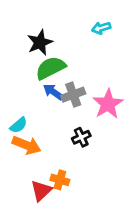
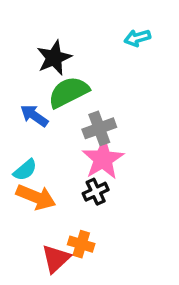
blue arrow: (53, 92) -> (34, 116), moved
pink star: (108, 104) -> (103, 159), moved
black cross: (81, 137) -> (96, 192), moved

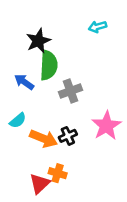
green semicircle: (69, 92) -> (49, 65), turned 120
pink star: (103, 159) -> (106, 126), moved
orange arrow: (36, 197) -> (43, 138), moved

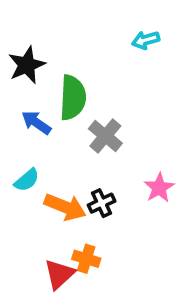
black star: (38, 41) -> (27, 65), moved
gray cross: (70, 91) -> (105, 136), turned -30
pink star: (106, 126) -> (159, 188), size x0.7

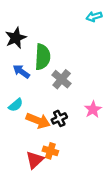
cyan arrow: (146, 40) -> (94, 17), moved

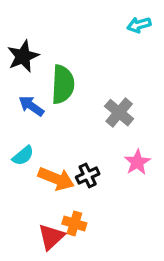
gray cross: (62, 79) -> (119, 113), moved

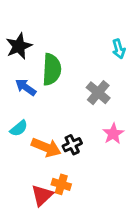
cyan arrow: (139, 25) -> (119, 49), moved, turned -90

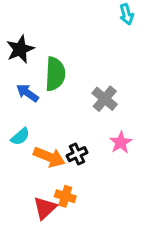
cyan arrow: (119, 49) -> (127, 14), moved

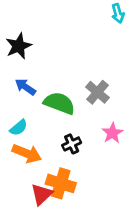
green semicircle: (55, 74) -> (59, 103), moved, turned -72
orange arrow: (49, 157) -> (27, 153), moved
orange cross: (65, 196) -> (61, 183), size x1.5

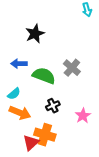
black star: (19, 46) -> (35, 34), moved
blue arrow: (25, 87) -> (19, 64), turned -35
pink star: (112, 133) -> (83, 116), moved

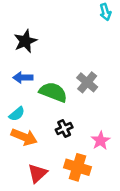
black star: (35, 34) -> (25, 41), moved
orange cross: (45, 135) -> (77, 167), moved

